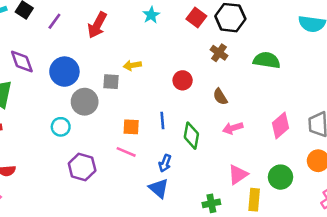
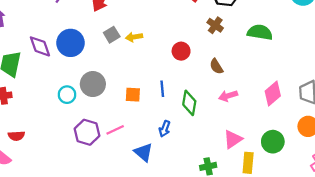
purple diamond: (22, 62) -> (40, 46), moved
gray square: (111, 82) -> (112, 35), moved, turned -35
gray circle: (85, 102) -> (93, 84), moved
pink line: (126, 152) -> (115, 130), moved, turned -48
blue triangle: (159, 188) -> (143, 152), moved

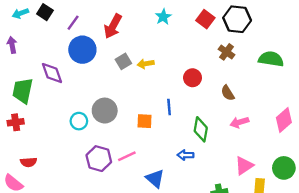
blue circle: (71, 43) -> (82, 50), moved
blue line: (162, 89) -> (169, 107), moved
blue arrow: (165, 129) -> (185, 155), moved, turned 70

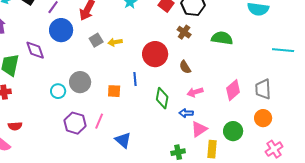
red circle: (193, 78) -> (155, 54), size x1.6
blue arrow: (185, 155) -> (186, 113), moved
pink line: (127, 156) -> (99, 121), turned -42

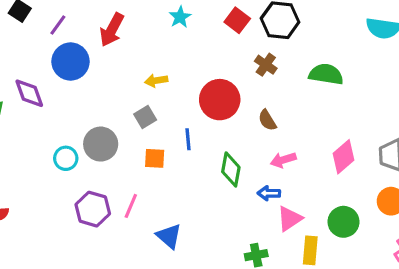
gray square: (96, 40) -> (145, 117), moved

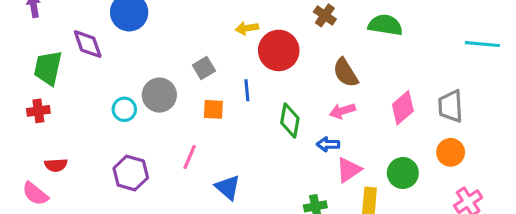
yellow arrow: (156, 81) -> (247, 28), moved
brown semicircle: (267, 120) -> (346, 73), moved, size x1.4
purple hexagon: (93, 209) -> (131, 173), moved

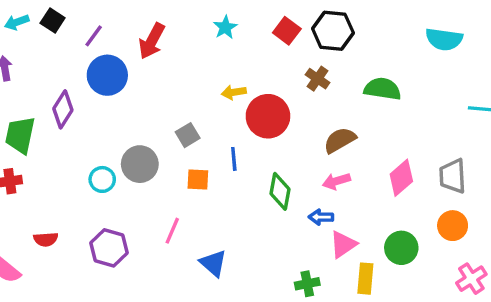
purple diamond: (88, 44) -> (63, 109), turned 52
brown semicircle: (346, 73) -> (340, 140), turned 92
red semicircle: (56, 165) -> (46, 239), moved

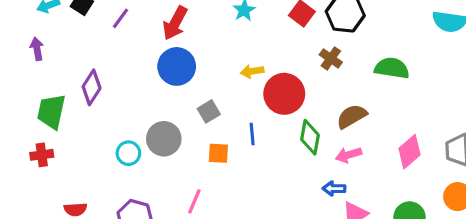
blue circle: (107, 75) -> (177, 66), moved
green diamond: (280, 191) -> (310, 137), moved

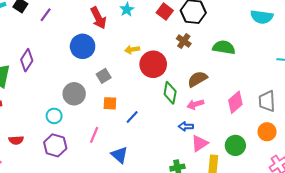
red arrow: (175, 23) -> (98, 18), moved, turned -55
blue line: (252, 134) -> (132, 117), moved, turned 48
cyan circle: (128, 153) -> (54, 116), moved

